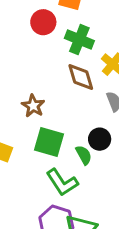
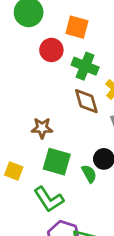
brown star: (33, 106) -> (42, 128), turned -30
green L-shape: (62, 182) -> (49, 199), moved

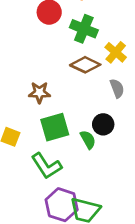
brown diamond: (86, 101) -> (85, 65), turned -48
green square: (57, 162) -> (55, 127), turned -32

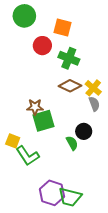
yellow cross: (116, 52) -> (93, 88), moved
green square: (55, 127) -> (43, 121), moved
green L-shape: (46, 166) -> (28, 156), moved

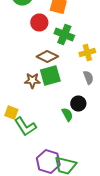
brown diamond: (70, 86) -> (47, 56), moved
yellow cross: (93, 88) -> (87, 52), moved, turned 35
green square: (43, 121) -> (50, 76), moved

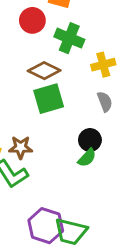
brown star: (32, 80) -> (21, 147), moved
green semicircle: (67, 114) -> (87, 158), moved, turned 72

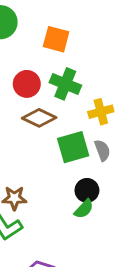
red circle: (32, 20) -> (27, 84), moved
green square: (49, 99) -> (73, 147), moved

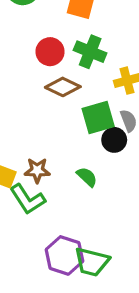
black circle: (87, 190) -> (114, 140), moved
green semicircle: (84, 209) -> (87, 177), moved, turned -90

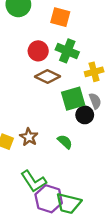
brown star: (37, 170) -> (29, 137), turned 30
green L-shape: (28, 199) -> (34, 181), moved

